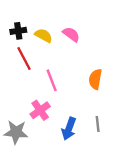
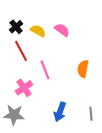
black cross: (18, 31) -> (16, 27), turned -32
pink cross: (40, 110) -> (24, 88), moved
gray line: (98, 124) -> (91, 114), moved

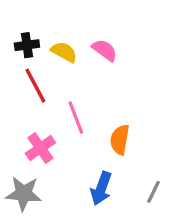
black cross: (16, 27) -> (27, 45), turned 32
orange semicircle: (83, 69) -> (120, 140), moved
gray line: (91, 114) -> (153, 192), turned 32

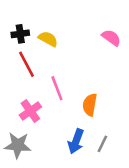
pink semicircle: (105, 50) -> (111, 38), moved
gray line: (153, 192) -> (102, 144), moved

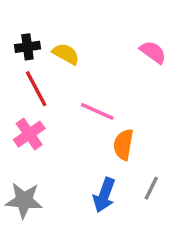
pink line: (57, 88) -> (97, 111), moved, turned -45
pink cross: (30, 111) -> (29, 134), moved
gray line: (102, 144) -> (151, 188), moved

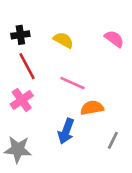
yellow semicircle: (66, 54) -> (63, 40), moved
orange semicircle: (123, 144) -> (92, 108), turned 70
blue arrow: (104, 195) -> (66, 131), moved

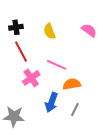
yellow semicircle: (63, 40) -> (49, 31), turned -140
pink cross: (22, 100) -> (31, 78), moved
gray line: (113, 140) -> (75, 109), moved

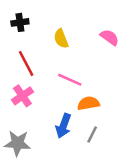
black cross: (16, 27) -> (20, 22), moved
pink cross: (31, 78) -> (22, 96), moved

